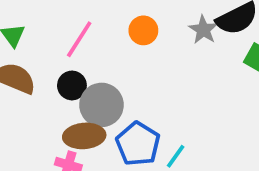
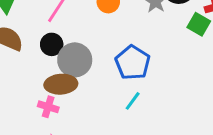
blue pentagon: (138, 144) -> (133, 63), moved

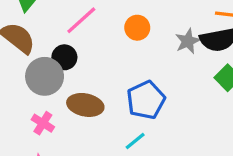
gray circle: (75, 60) -> (45, 76), moved
brown ellipse: (61, 84) -> (85, 105), moved

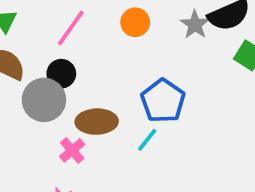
pink cross: (43, 123) -> (72, 150), moved, turned 30
cyan line: (135, 141) -> (147, 140), moved

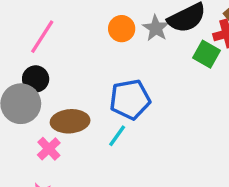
orange circle: (135, 22) -> (122, 29), moved
blue pentagon: (163, 101) -> (130, 99), turned 30

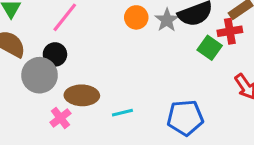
blue pentagon: (130, 99) -> (185, 118), moved
cyan line: (117, 136) -> (122, 113), turned 35

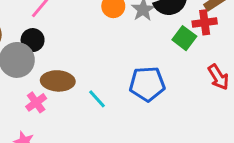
cyan line: (122, 113) -> (97, 99), turned 60
blue pentagon: (185, 118) -> (147, 84), moved

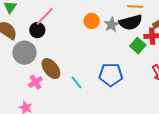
black circle: (33, 40) -> (37, 30), moved
brown ellipse: (58, 81) -> (51, 69), turned 45

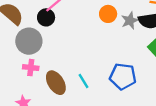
brown ellipse: (51, 69) -> (56, 83), moved
pink cross: (35, 82) -> (31, 68), moved, turned 32

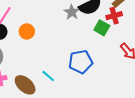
orange circle: (108, 14) -> (27, 31), moved

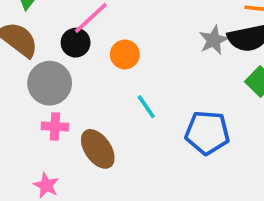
cyan line: (48, 76) -> (146, 107), moved

